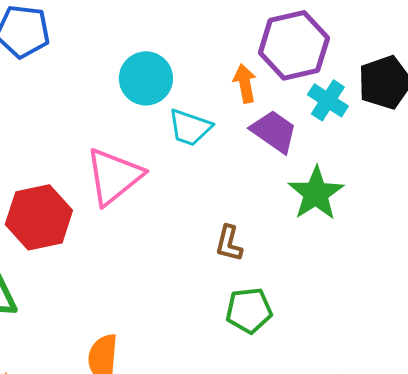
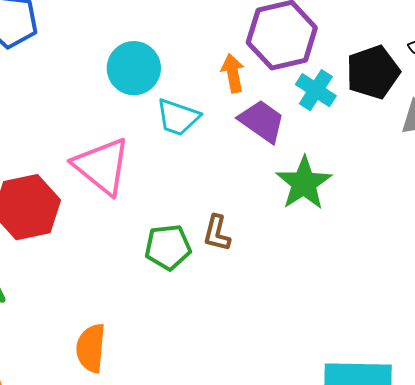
pink triangle: (114, 176) -> (102, 166), turned -42
green pentagon: (249, 310) -> (168, 247), moved

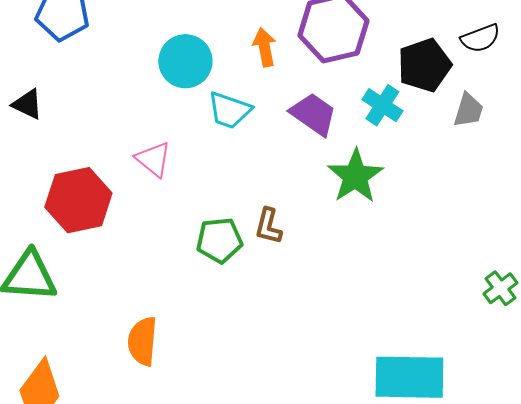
orange arrow: (233, 73) -> (264, 47), moved
cyan cross: (316, 90) -> (382, 105), moved
pink triangle: (102, 166) -> (153, 159), size x0.6

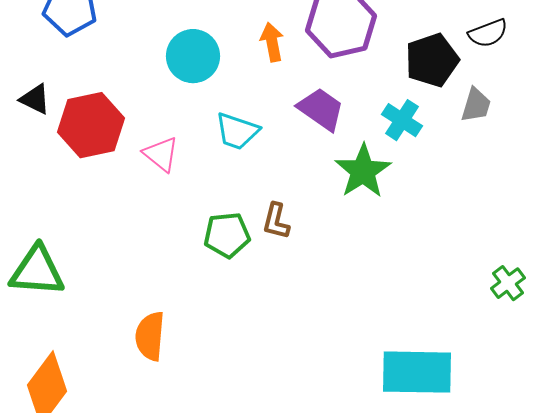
cyan cross: (382, 105) -> (402, 120), moved
cyan trapezoid: (229, 110) -> (237, 131), moved
red hexagon: (78, 200) -> (91, 125), moved

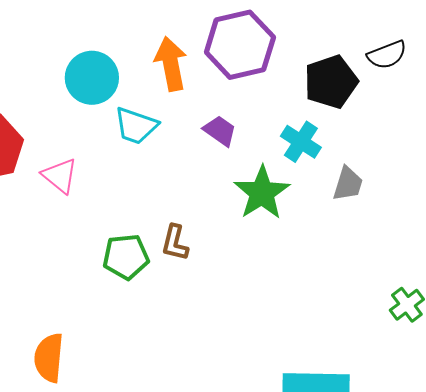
orange arrow: (272, 42) -> (171, 64), size x1.4
gray trapezoid: (476, 105) -> (348, 184), moved
purple trapezoid: (321, 109) -> (220, 131), size x0.7
cyan trapezoid: (237, 131) -> (136, 126), moved

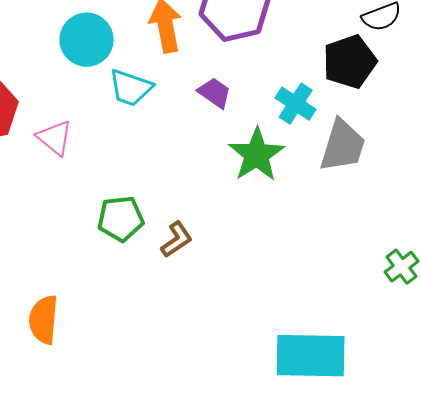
black pentagon: (331, 82) -> (350, 62), moved
gray trapezoid: (348, 184) -> (343, 146), size x1.5
brown L-shape: (175, 243) -> (177, 240), moved, turned -138

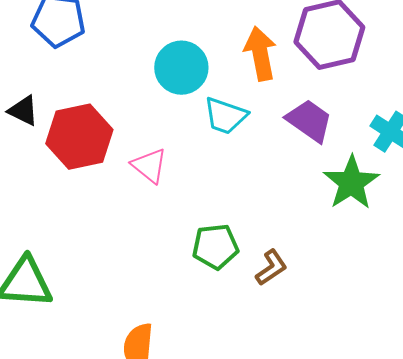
purple trapezoid: (215, 93) -> (309, 121), size x1.4

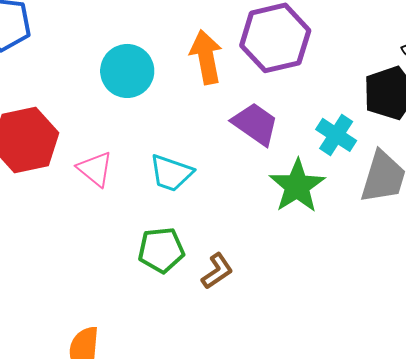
cyan trapezoid: (225, 116) -> (171, 173), moved

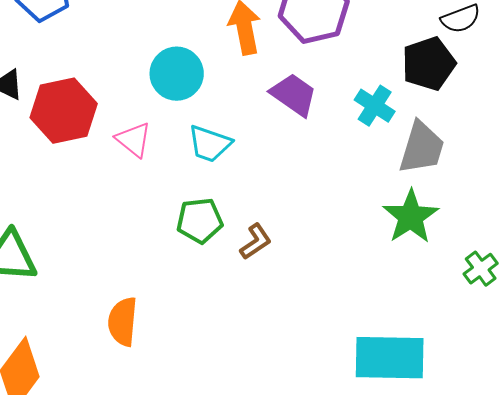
cyan circle: (127, 71) -> (177, 74), moved
green star: (297, 186) -> (411, 217), moved

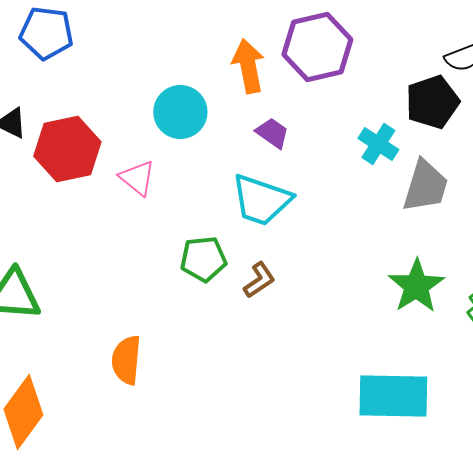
purple trapezoid: (294, 95) -> (272, 133), moved, size x0.7
cyan trapezoid: (210, 144) -> (261, 200), moved, size x1.4
green star: (411, 217) -> (416, 286), moved

